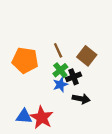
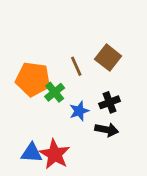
brown square: (87, 56) -> (108, 58), moved
green cross: (60, 70) -> (55, 92), moved
black cross: (74, 77) -> (109, 102), moved

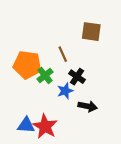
brown square: (108, 58) -> (91, 32), moved, turned -30
black cross: (109, 102) -> (77, 77), moved, turned -35

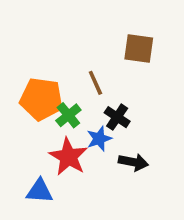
red star: (45, 126) -> (68, 157), moved

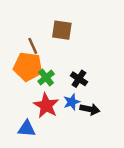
brown square: (139, 49) -> (62, 30), moved
brown line: (95, 83) -> (33, 46), moved
blue star: (99, 139) -> (72, 102), moved

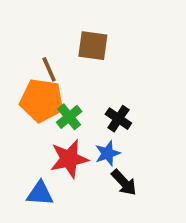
red star: (46, 106) -> (69, 159), turned 30
black arrow: (90, 109) -> (124, 183), moved, turned 36

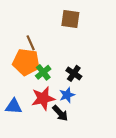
brown square: (93, 46) -> (70, 19), moved
black arrow: (124, 183) -> (60, 113), moved
blue triangle: (40, 194) -> (14, 106), moved

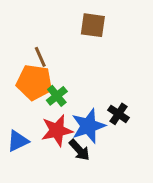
black cross: (74, 73) -> (118, 114), moved
blue star: (67, 95) -> (88, 126), size x1.6
blue triangle: (14, 106) -> (18, 141), turned -30

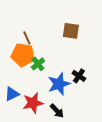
brown square: (93, 25) -> (71, 31), moved
red star: (57, 130) -> (33, 103), moved
black arrow: (79, 150) -> (57, 111), moved

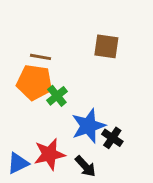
brown line: (27, 38) -> (40, 57), turned -56
black cross: (79, 76) -> (112, 138), moved
blue triangle: (12, 94) -> (18, 163), moved

